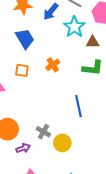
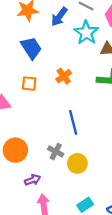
blue line: (78, 106) -> (73, 122), moved
purple arrow: (23, 148) -> (33, 180), moved

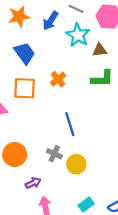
orange square: (29, 84) -> (25, 88), size x1.5

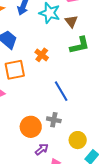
brown triangle: (100, 50) -> (71, 21), turned -48
orange circle: (15, 155) -> (31, 127), moved
yellow circle: (76, 164) -> (78, 140), moved

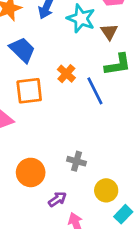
blue line: (61, 91) -> (95, 91), moved
orange circle: (31, 127) -> (31, 172), moved

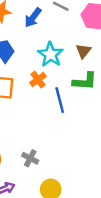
cyan star: (81, 18) -> (50, 54), moved

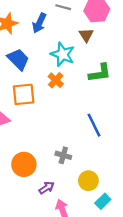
brown triangle: (83, 51) -> (86, 35), moved
blue line: (60, 100) -> (94, 125), moved

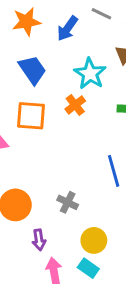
purple arrow: (47, 188) -> (39, 240), turned 105
cyan rectangle: (103, 201) -> (88, 268), moved, turned 70

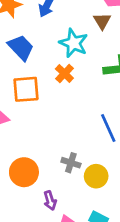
yellow circle: (94, 240) -> (96, 176), moved

